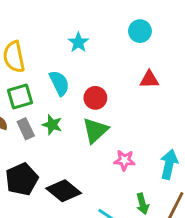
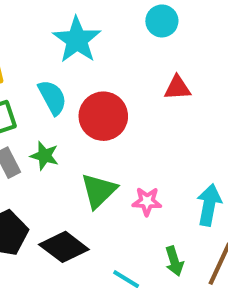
cyan star: (78, 42) -> (77, 40), size x1.6
red circle: (95, 98) -> (103, 116), size x1.5
green triangle: (95, 130) -> (99, 191), moved

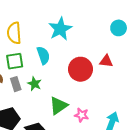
cyan circle: (162, 21) -> (119, 28), moved
red circle: (103, 116) -> (80, 69), moved

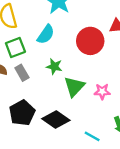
cyan semicircle: (43, 55) -> (46, 34), turned 66
green star: (34, 84) -> (54, 66), moved

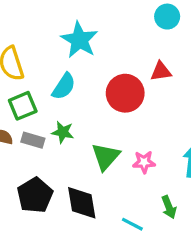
green star: (54, 66) -> (63, 132), moved
gray rectangle: (22, 73) -> (33, 140), turned -42
black diamond: (56, 119) -> (82, 203), turned 48

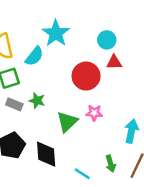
cyan circle: (167, 17) -> (107, 40), moved
cyan semicircle: (64, 86) -> (34, 56), moved
pink star: (144, 162) -> (94, 113), moved

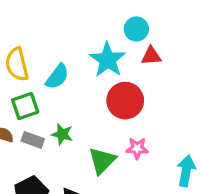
cyan star: (56, 33) -> (108, 60), moved
cyan circle: (107, 40) -> (136, 29), moved
red triangle: (114, 62) -> (151, 56), moved

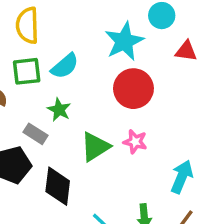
red triangle: (151, 56) -> (186, 51), moved
cyan semicircle: (57, 77) -> (65, 66), moved
gray rectangle: (33, 140) -> (36, 134), moved

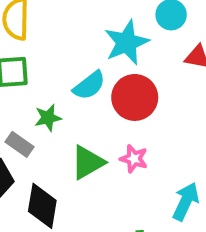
cyan semicircle: (65, 66) -> (89, 85), moved
green star: (59, 110) -> (48, 118), turned 30

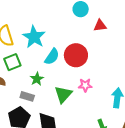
cyan star: (127, 43) -> (34, 37), moved

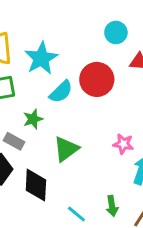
red circle: (76, 55) -> (97, 79), moved
pink star: (85, 85) -> (123, 144), moved

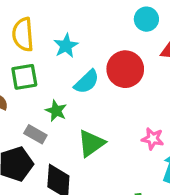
cyan star: (41, 58) -> (66, 46), size x0.7
green star: (33, 119) -> (56, 111), turned -30

